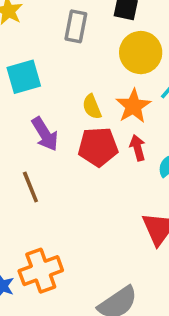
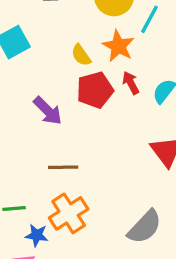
purple arrow: (45, 134) -> (48, 111), moved
brown line: (30, 187) -> (63, 167), moved, turned -56

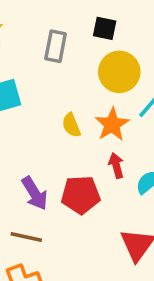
red pentagon: (95, 90) -> (81, 195), moved
purple arrow: (48, 111) -> (35, 193), moved

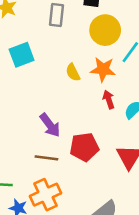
orange star: (112, 124) -> (103, 69), turned -30
red pentagon: (81, 195) -> (84, 147), moved

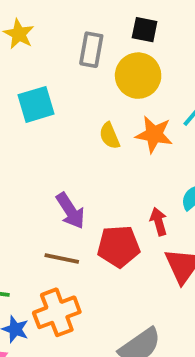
yellow circle: (105, 30) -> (138, 76), moved
red arrow: (109, 99) -> (159, 222), moved

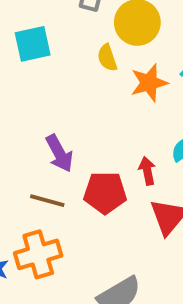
orange star: (154, 134) -> (149, 83), turned -30
yellow semicircle: (109, 136) -> (107, 58), moved

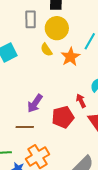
purple arrow: (59, 153) -> (35, 103), turned 78
brown line: (47, 201) -> (25, 127), moved

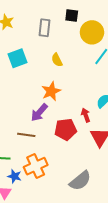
yellow circle: (57, 28) -> (92, 32), moved
orange star: (70, 57) -> (51, 91), moved

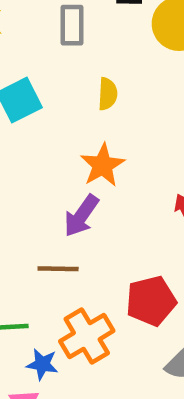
yellow semicircle: (57, 60) -> (108, 94), turned -144
red pentagon: (66, 129) -> (151, 301), moved

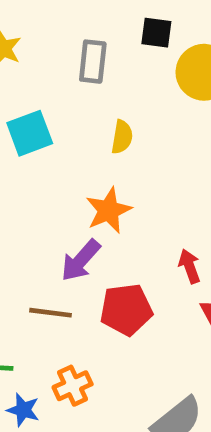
red pentagon: (151, 301) -> (126, 310), moved
orange cross: (87, 336) -> (73, 386), size x0.7

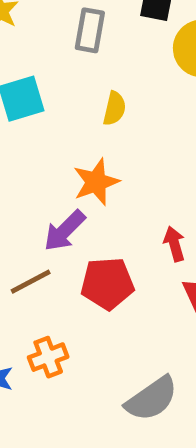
brown line: (51, 313) -> (31, 282), turned -39

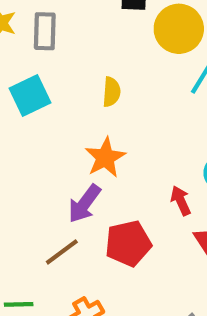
gray rectangle: (90, 30) -> (45, 31), moved

